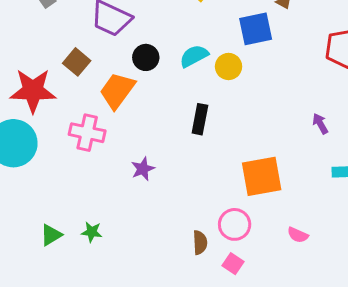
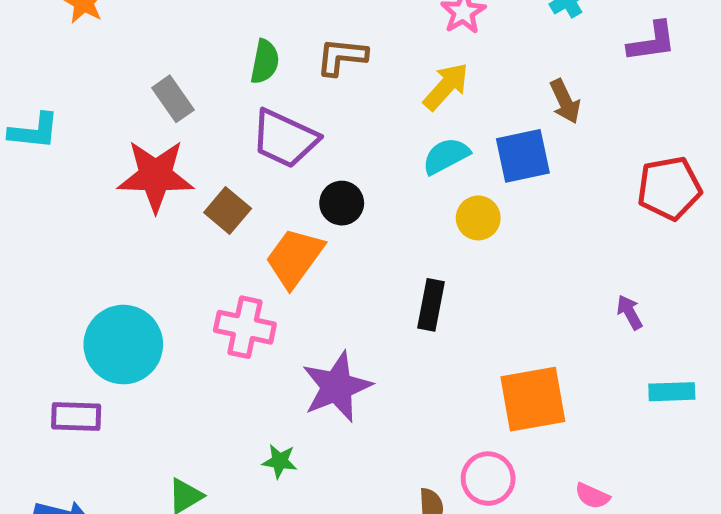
cyan semicircle: (194, 56) -> (446, 156), moved
red star: (33, 91) -> (156, 176), moved
purple star: (143, 169) -> (337, 387), size x1.8
green star: (92, 232) -> (280, 461), moved

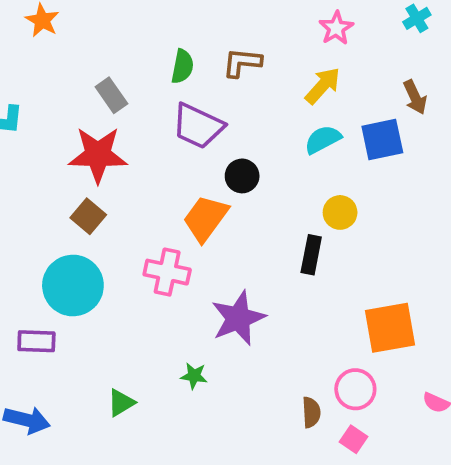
brown square: (228, 211) -> (88, 216), moved
yellow circle: (478, 218) -> (340, 212), moved

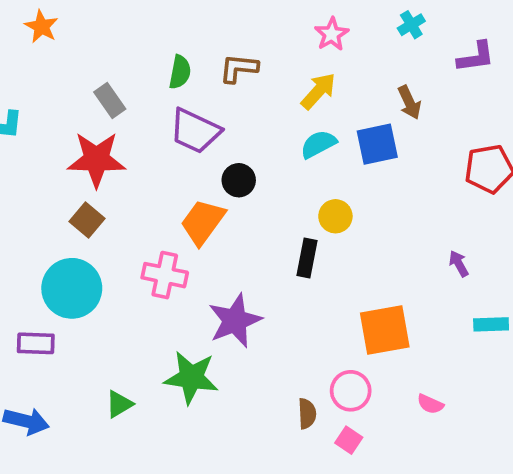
green star: (194, 376) -> (191, 378), size x2.0

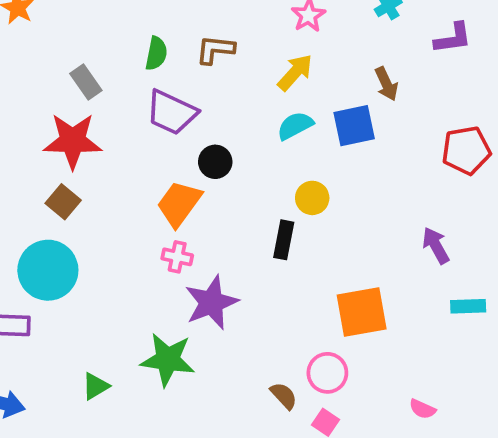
purple arrow: (459, 264) -> (436, 245), size x1.4
pink cross: (165, 275) -> (177, 257), moved, size x0.7
pink semicircle: (430, 404) -> (422, 409), moved
brown semicircle: (307, 414) -> (284, 396), turned -40

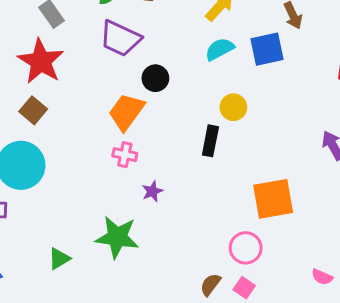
red star: (73, 141) -> (41, 61), turned 30
purple star: (211, 303) -> (152, 191), size x0.5
brown semicircle: (284, 396) -> (210, 285), moved, turned -100

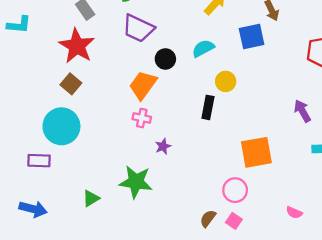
cyan semicircle: (220, 49) -> (203, 48), moved

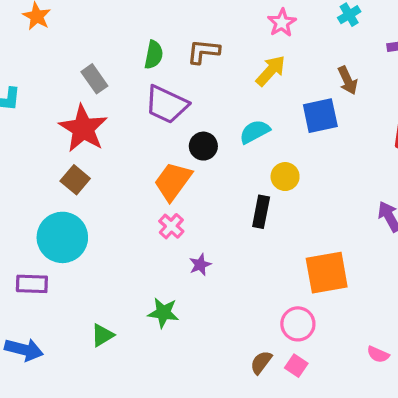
pink cross: (142, 118) -> (171, 226), turned 30
green star: (136, 182) -> (163, 313), size x0.7

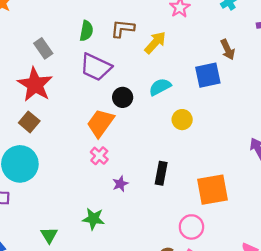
yellow arrow: (271, 71) -> (155, 43), moved
black rectangle: (261, 212) -> (161, 173), moved
green triangle: (102, 335) -> (49, 235), turned -30

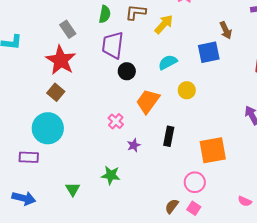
purple trapezoid: (96, 67) -> (113, 45), turned 72
black circle: (123, 97) -> (127, 71), moved
orange trapezoid: (100, 123) -> (148, 101), moved

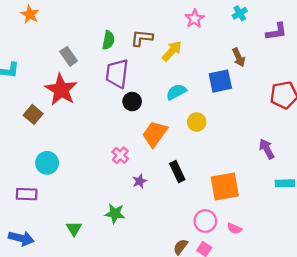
brown square: (56, 92) -> (33, 114), moved
cyan circle: (48, 128) -> (47, 163), size x0.7
black rectangle: (169, 136) -> (177, 171), turned -36
pink semicircle: (245, 201) -> (234, 229), moved

